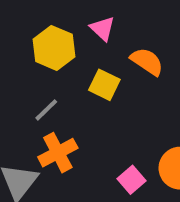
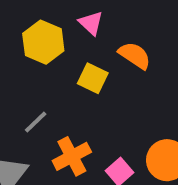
gray line: (46, 110) -> (36, 122), moved
orange cross: (58, 153) -> (72, 156), moved

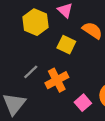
orange cross: (72, 156) -> (57, 80), moved

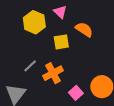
yellow square: (66, 45) -> (61, 42), turned -35

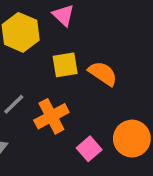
orange semicircle: (84, 29) -> (103, 73), moved

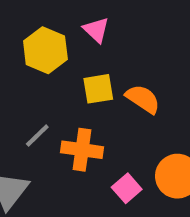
orange cross: (51, 116) -> (82, 150), turned 36

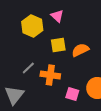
orange semicircle: (143, 99) -> (80, 50), turned -60
pink square: (127, 188) -> (72, 94), turned -32

